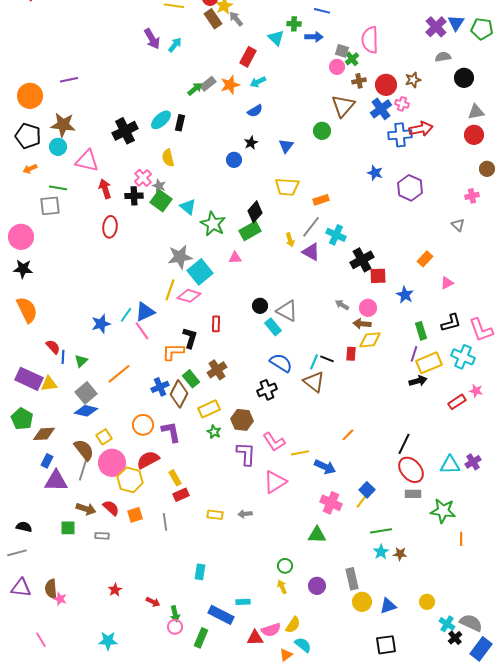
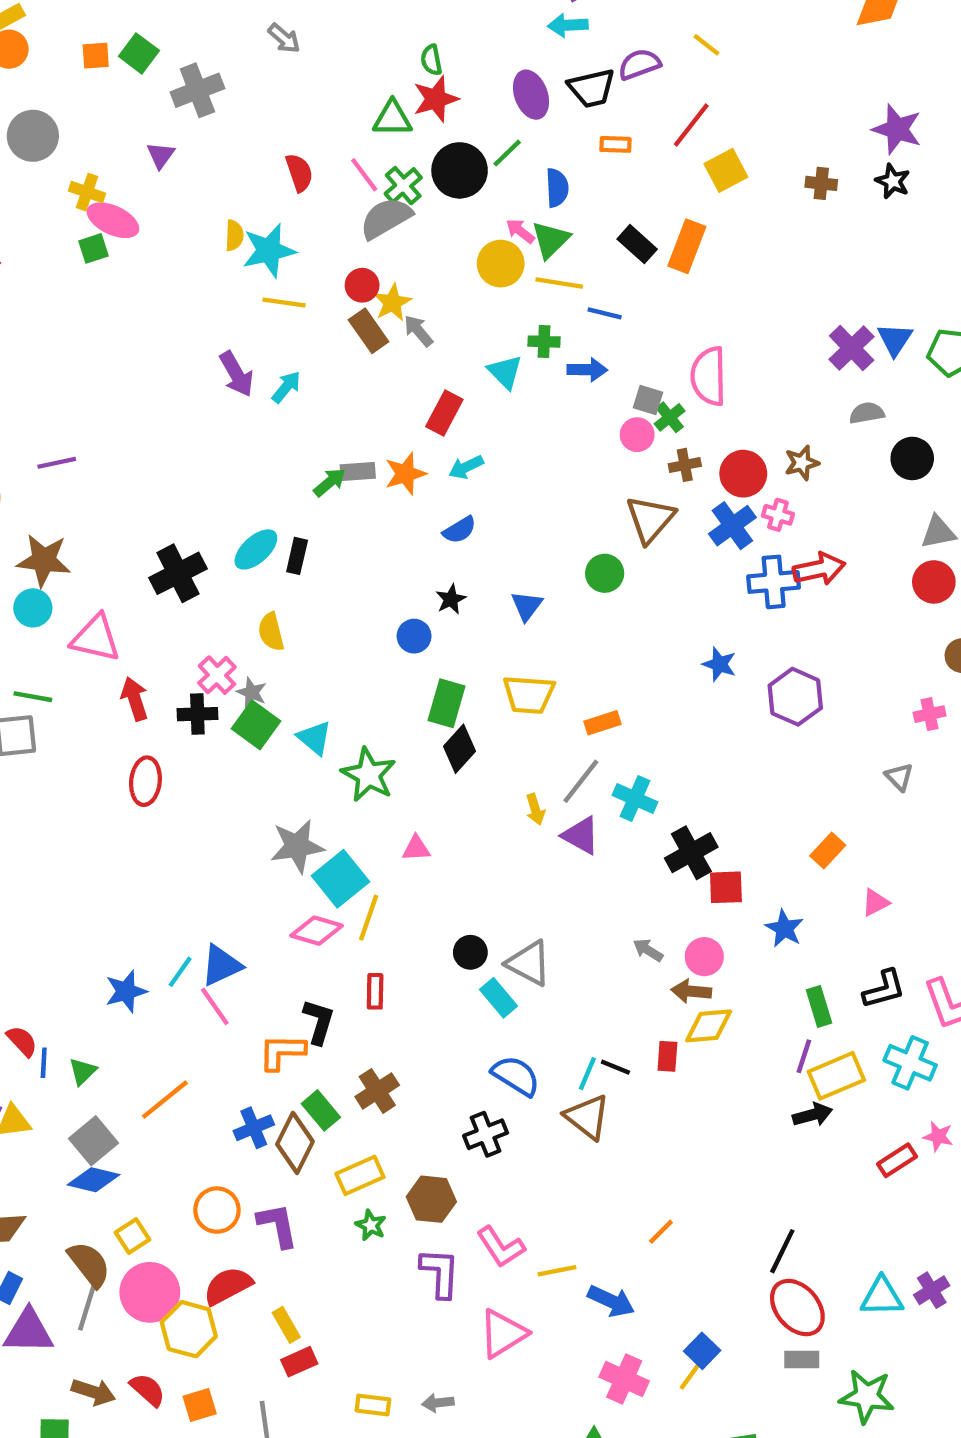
gray rectangle: (208, 84) -> (358, 471), turned 35
green rectangle: (250, 231) -> (447, 703), moved, turned -45
yellow line: (170, 290) -> (369, 918), moved

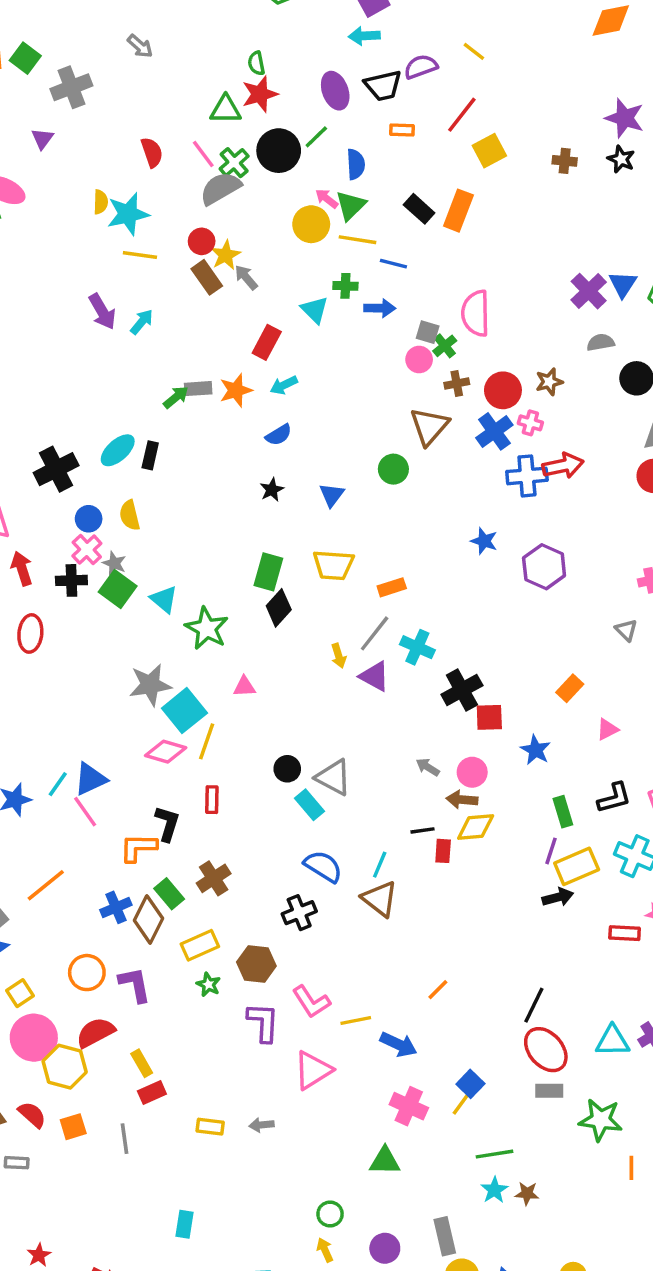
blue circle: (414, 636) -> (89, 519), moved
black line: (615, 1067) -> (422, 830), moved, turned -30
red rectangle: (897, 1160) -> (625, 933), turned 36

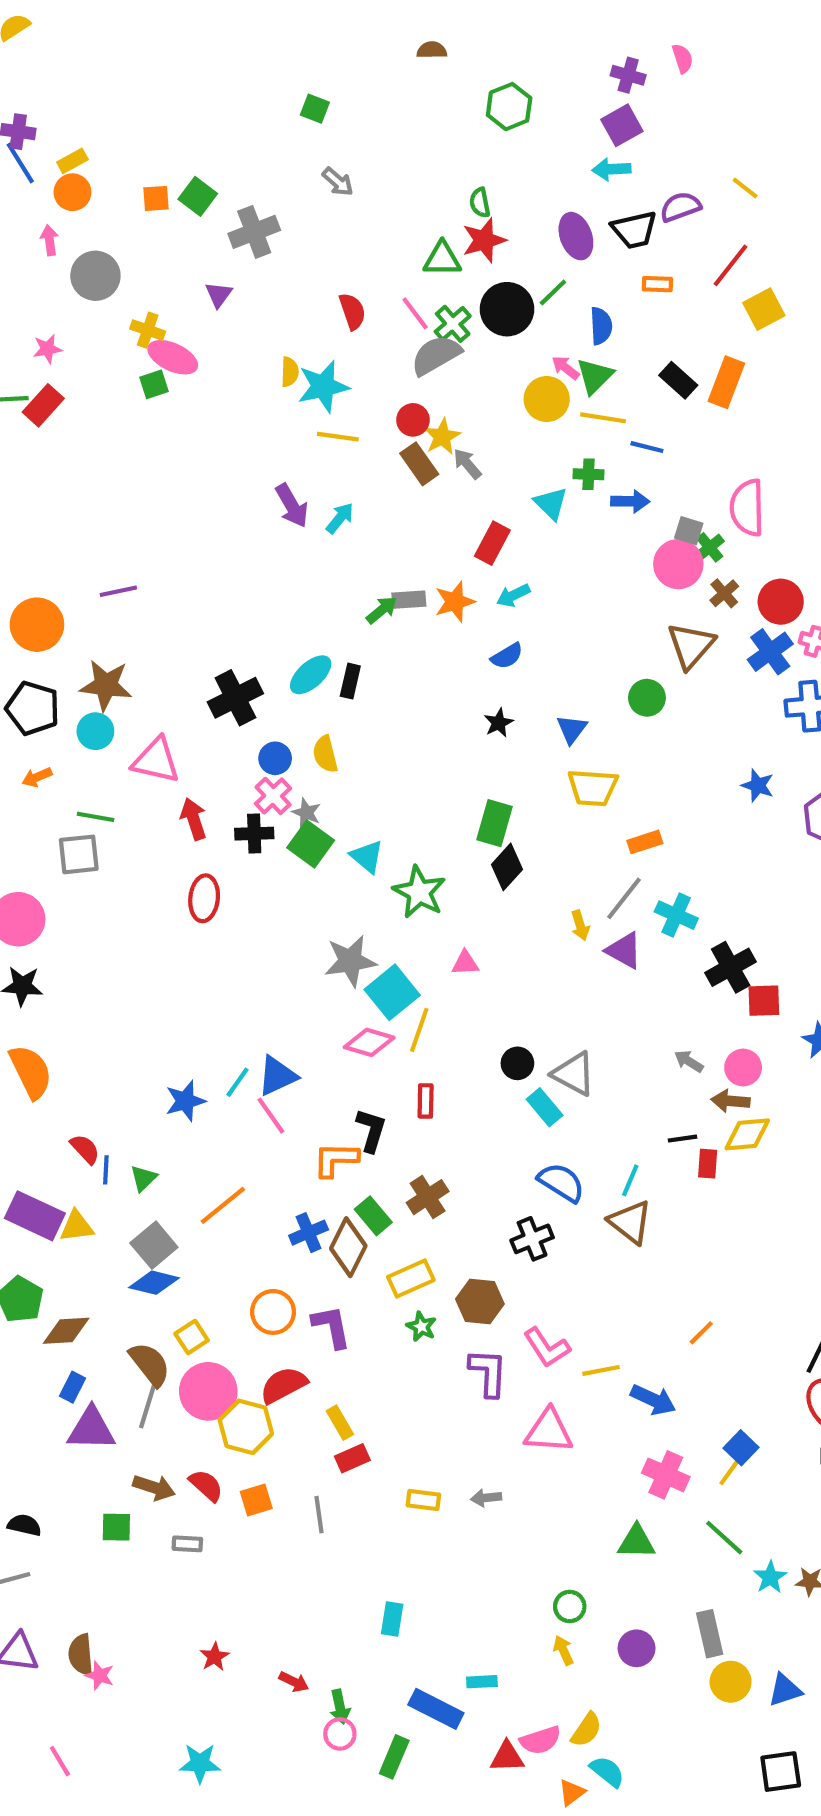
pink circle: (419, 360) -> (678, 564), size x1.5
brown cross: (457, 383) -> (724, 593), turned -30
yellow trapezoid: (333, 565) -> (593, 788), moved
pink triangle: (313, 1070) -> (549, 1431), turned 36
green line: (494, 1154) -> (724, 1538), moved, turned 51

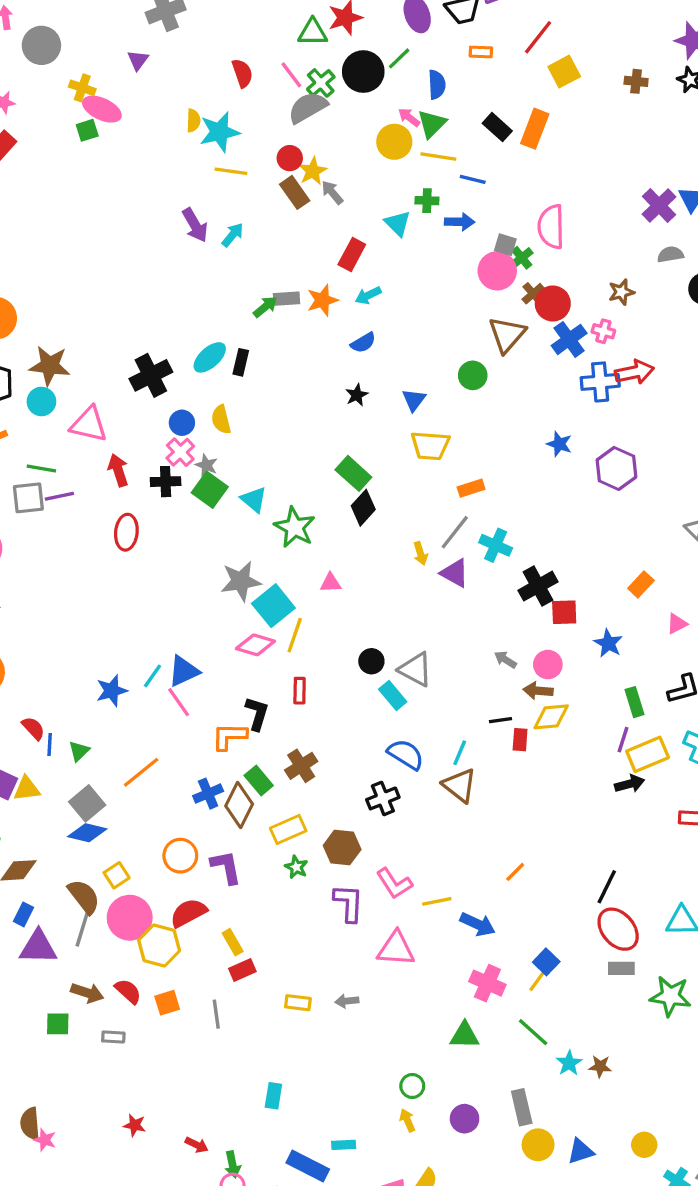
purple line: (118, 591) -> (59, 496), moved
red circle: (781, 602) -> (553, 303), moved
green rectangle: (494, 823) -> (353, 473), turned -64
red star: (215, 1657) -> (135, 1125), turned -30

